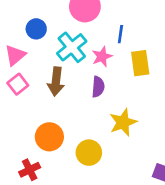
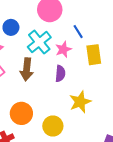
blue line: (120, 34) -> (78, 32), turned -40

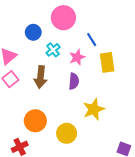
blue circle: (11, 27) -> (33, 32), moved
cyan cross: (39, 42) -> (53, 50), size x0.6

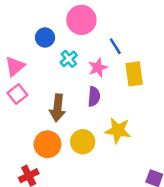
brown arrow: (41, 77) -> (58, 108), moved
yellow star: (94, 109) -> (118, 130), turned 30
yellow circle: (67, 133) -> (83, 142), moved

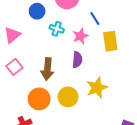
cyan cross: (69, 59) -> (57, 29), turned -32
pink square: (17, 94) -> (14, 67), moved
yellow star: (118, 130) -> (97, 88), turned -30

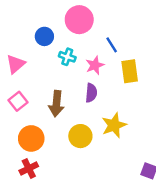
orange circle: (39, 99) -> (31, 138), moved

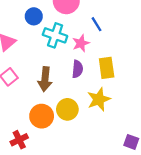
cyan cross: (67, 57) -> (55, 35), size x1.5
yellow rectangle: (130, 71) -> (107, 68), moved
orange circle: (31, 138) -> (42, 116), moved

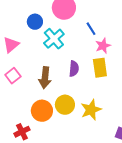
cyan cross: (55, 35) -> (54, 39), turned 30
pink star: (81, 43) -> (103, 46), moved
yellow star: (99, 99) -> (91, 110), moved

